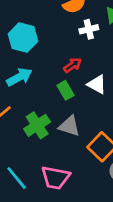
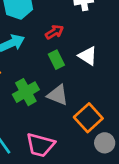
red arrow: (73, 65) -> (54, 32), moved

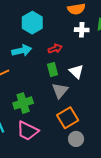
green cross: (26, 92) -> (23, 103), moved
gray triangle: (58, 95) -> (60, 91), moved, turned 36

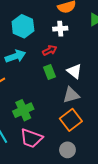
white cross: (82, 30) -> (60, 29), moved
gray triangle: (60, 91) -> (71, 95), moved, turned 42
gray circle: (76, 139) -> (67, 150), moved

